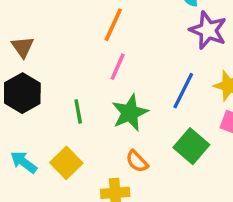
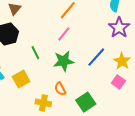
green line: (78, 111) -> (35, 53), turned -32
green square: (191, 146) -> (86, 102), moved

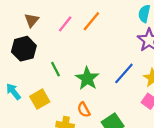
pink line: (64, 34) -> (65, 24), moved
green star: (64, 61) -> (87, 78), turned -30

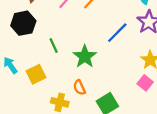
blue line: (124, 73) -> (117, 33), moved

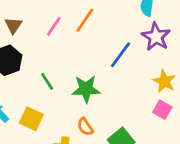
green star: (85, 57) -> (86, 89), turned -30
yellow square: (36, 74) -> (31, 119), turned -30

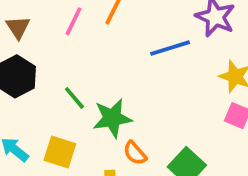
blue line: (120, 55) -> (170, 48), turned 44
green star: (86, 89) -> (112, 118), moved

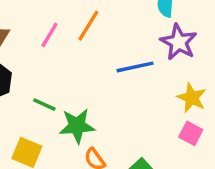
green line: (74, 98) -> (44, 105), turned -30

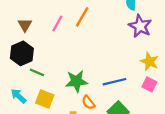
blue line: (135, 67) -> (114, 82), moved
green line: (44, 105) -> (37, 72), moved

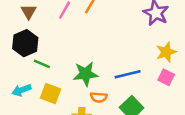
yellow star: (149, 62) -> (166, 52), turned 30
cyan arrow: (18, 96) -> (22, 90), turned -63
orange semicircle: (88, 102) -> (99, 97), turned -48

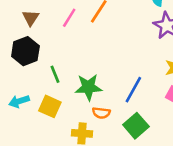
green line: (42, 64) -> (55, 74), moved, turned 42
blue line: (128, 74) -> (133, 90), turned -50

